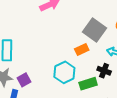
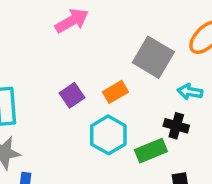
orange rectangle: (82, 49) -> (115, 92), moved
purple square: (24, 80) -> (72, 95), moved

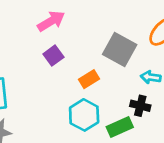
purple square: (72, 95) -> (53, 56), moved

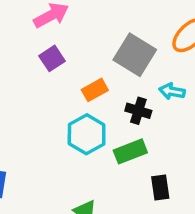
black cross: (140, 106) -> (138, 111), moved

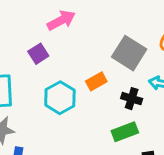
purple square: (52, 58) -> (38, 54), moved
cyan hexagon: (87, 134) -> (60, 98), moved

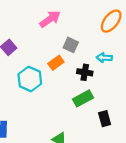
pink arrow: (61, 20) -> (50, 19), moved
gray square: (129, 53) -> (71, 45), moved, size x0.6

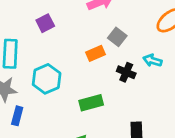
cyan hexagon: (30, 79) -> (47, 79), moved
green rectangle: (83, 98) -> (91, 103), moved

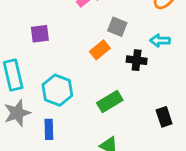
purple square: (45, 23) -> (40, 34), turned 36
blue rectangle: (17, 116) -> (49, 129), moved

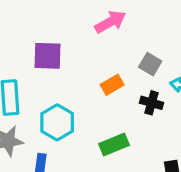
gray square: (117, 27) -> (150, 64), moved
purple square: (40, 34) -> (47, 56), size x1.4

